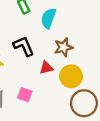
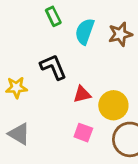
brown star: (63, 47) -> (120, 34), moved
pink square: (25, 95) -> (83, 133), moved

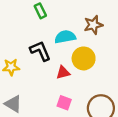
cyan semicircle: (85, 31) -> (65, 37), moved, turned 60
yellow circle: (113, 105) -> (84, 58), moved

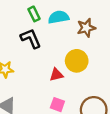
cyan semicircle: (65, 37) -> (59, 17), moved
black L-shape: (40, 51) -> (31, 38), moved

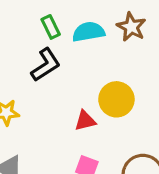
brown star: (86, 28) -> (131, 27), moved, turned -30
black L-shape: (31, 38) -> (46, 65), turned 80

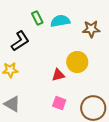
brown star: (131, 27) -> (91, 29), moved, turned -30
black L-shape: (46, 65) -> (20, 41), moved

